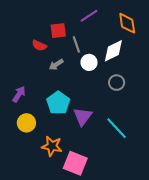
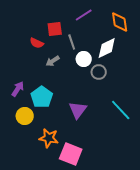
gray circle: (117, 83) -> (99, 72), moved
cyan pentagon: (58, 103) -> (42, 97), moved
cyan line: (117, 128) -> (121, 110), moved

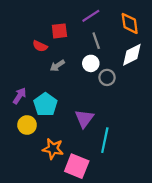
gray line: (72, 42) -> (96, 41), moved
white diamond: (107, 48) -> (132, 55), moved
cyan line: (121, 110) -> (105, 140), moved, turned 55

